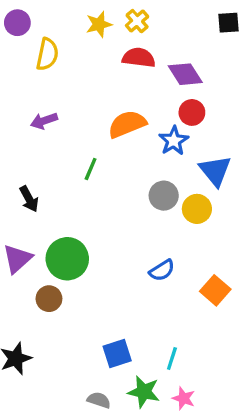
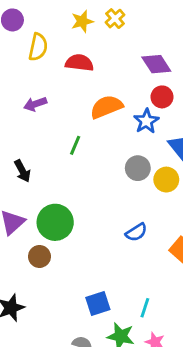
red semicircle: (139, 58) -> (79, 63), moved

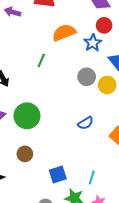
purple arrow: (35, 104) -> (13, 12), moved, turned 35
brown circle: (39, 256) -> (25, 154), moved

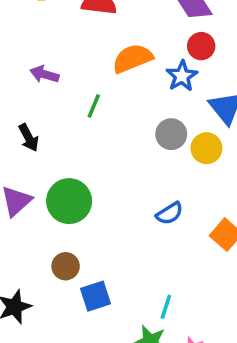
purple arrow: (13, 12) -> (44, 74), moved
blue square: (58, 174) -> (95, 296), moved
cyan line: (92, 178) -> (166, 307), moved

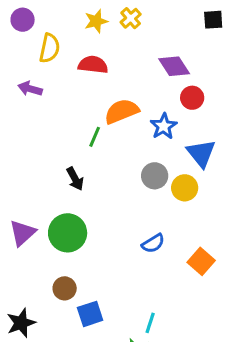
red circle: (201, 46) -> (192, 98), moved
purple arrow: (44, 74) -> (30, 89), moved
green line: (94, 106) -> (95, 137), moved
black arrow: (29, 138) -> (75, 179), moved

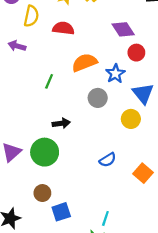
green line: (95, 137) -> (49, 81), moved
gray circle: (155, 176) -> (98, 98), moved
black arrow: (75, 179) -> (61, 123), moved, turned -70

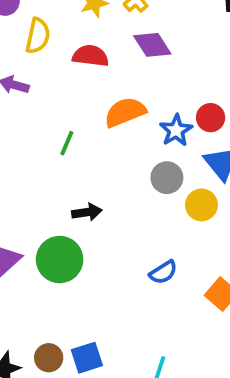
purple diamond: (123, 29) -> (152, 45), moved
red circle: (136, 53) -> (211, 118), moved
gray circle: (98, 98) -> (167, 178), moved
brown circle: (42, 193) -> (49, 358), moved

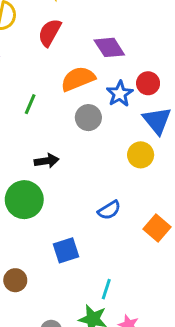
purple diamond: (152, 45) -> (109, 47), moved
red semicircle: (90, 56) -> (50, 33), turned -68
gray circle: (167, 178) -> (88, 118), moved
blue square: (87, 358) -> (66, 250), moved

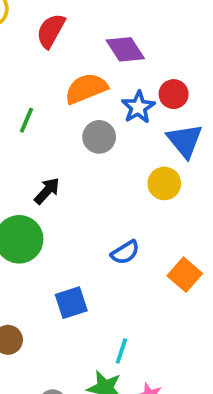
black arrow: (47, 161) -> (47, 191), turned -40

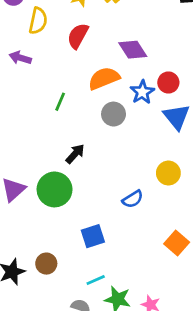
yellow circle: (164, 183) -> (168, 173), moved
orange square: (185, 275) -> (177, 243), moved
cyan line: (121, 351) -> (96, 280), moved, turned 48

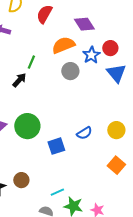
black arrow: (75, 154) -> (19, 80), moved
yellow circle: (168, 173) -> (116, 130), moved
blue square: (93, 236) -> (56, 146), moved

